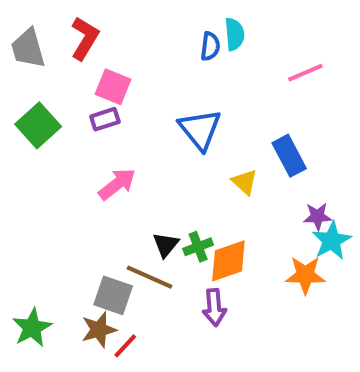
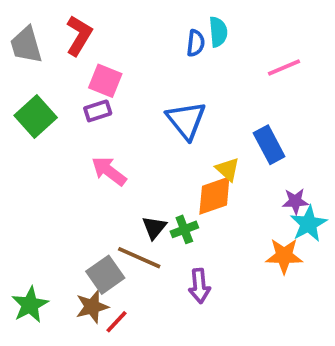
pink arrow: (117, 184) -> (109, 171), turned -105
orange diamond: (228, 261) -> (214, 196), moved
gray square: (113, 295) -> (105, 275), turned 36

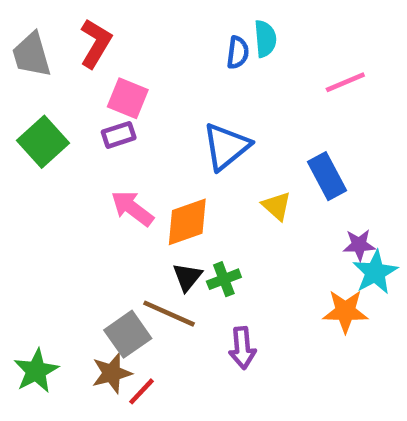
blue triangle: (186, 120) -> (226, 146), turned 30
orange diamond: (214, 196) -> (187, 222), moved

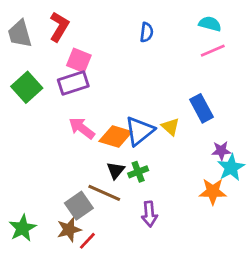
cyan semicircle: (265, 39) -> (210, 24), moved, turned -70
purple rectangle: (119, 135) -> (73, 83), size x1.5
blue triangle: (226, 146) -> (139, 131), moved
orange diamond: (187, 222) -> (116, 137), turned 36

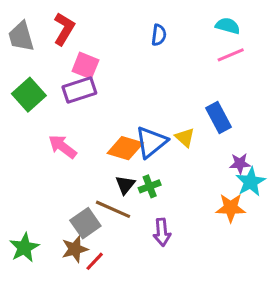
pink arrow: (82, 128) -> (62, 147), moved

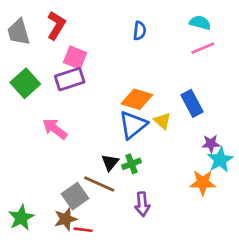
orange diamond: (125, 148) -> (137, 99), moved
red line: (95, 261) -> (83, 230), turned 54

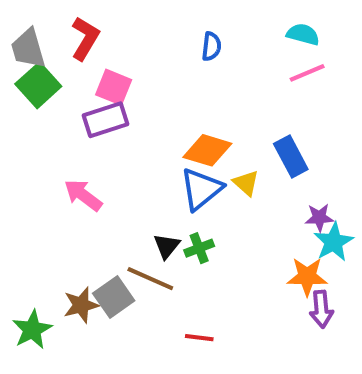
green square: (25, 83) -> (38, 85), moved
purple arrow: (142, 204) -> (321, 309), moved
brown star: (66, 219) -> (81, 305), moved
red line: (83, 230) -> (199, 338), moved

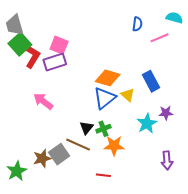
cyan semicircle: (303, 34) -> (174, 18), moved
red L-shape: (85, 38) -> (33, 57), moved
blue semicircle: (211, 46) -> (137, 24), moved
cyan star: (334, 242) -> (147, 123), moved
orange star: (307, 277) -> (114, 146), moved

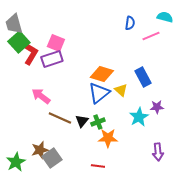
brown line: (78, 145) -> (60, 118), moved
gray square: (59, 154) -> (52, 158), moved

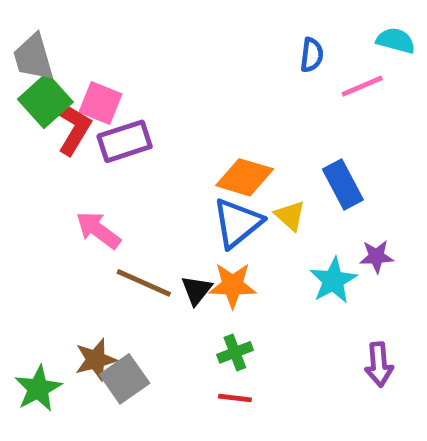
pink square: (56, 43) -> (101, 103), moved
green cross: (98, 122) -> (235, 352), moved
orange star: (108, 138) -> (233, 285), moved

